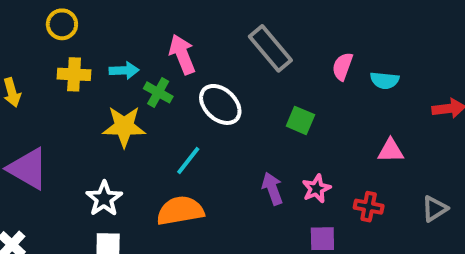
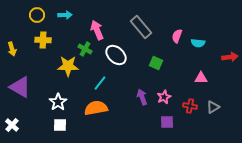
cyan arrow: (124, 70) -> (65, 15), moved
gray triangle: (435, 209) -> (213, 107), moved

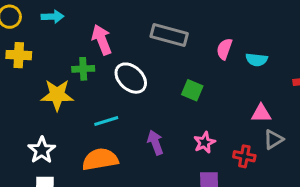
gray rectangle: (141, 27) -> (169, 35), turned -35
green cross: (85, 49) -> (83, 69), turned -32
cyan line: (100, 83) -> (106, 121), turned 35
purple arrow: (142, 97) -> (155, 142), moved
gray triangle: (213, 107) -> (273, 139), moved

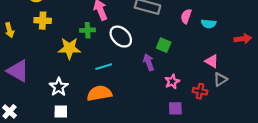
pink triangle: (261, 113) -> (212, 61), turned 32
purple arrow: (155, 142) -> (149, 62), moved

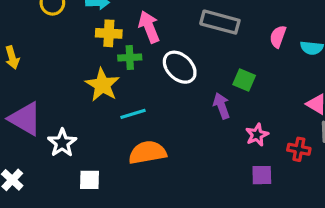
yellow cross: (43, 21) -> (109, 33), moved
yellow star: (69, 48) -> (102, 85), turned 30
cyan line: (104, 67) -> (133, 114), moved
white star: (59, 87) -> (62, 143), moved

